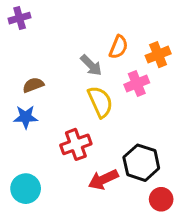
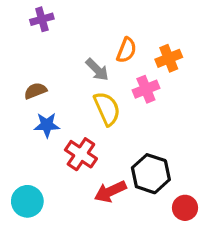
purple cross: (20, 18) -> (42, 19), moved
blue star: (26, 117) -> (47, 125), moved
red cross: (76, 144) -> (81, 154), turned -36
red circle: (161, 199) -> (185, 208), moved

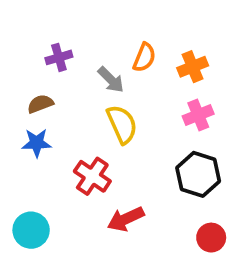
purple cross: (42, 19) -> (59, 57), moved
pink cross: (146, 89) -> (198, 115), moved
blue star: (47, 125) -> (37, 143), moved
black hexagon: (151, 174) -> (198, 174), moved

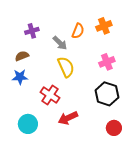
orange cross: (193, 67) -> (104, 26), moved
cyan circle: (31, 230) -> (28, 124), moved

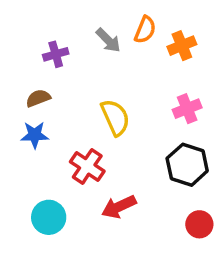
orange semicircle: (78, 31) -> (145, 30), moved
gray arrow: (60, 43) -> (108, 40), moved

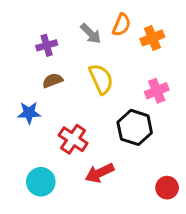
brown semicircle: (38, 98) -> (53, 81), moved
yellow semicircle: (115, 117) -> (101, 79), moved
black hexagon: (187, 165) -> (135, 127), moved

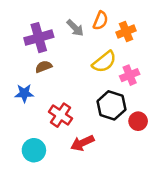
purple cross: (47, 45) -> (39, 38), size x1.6
yellow semicircle: (101, 79) -> (104, 62), moved, turned 75
red circle: (167, 188) -> (138, 121), moved

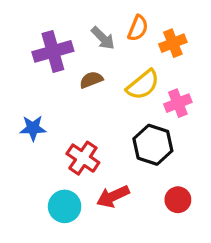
brown semicircle: (44, 67) -> (91, 80), moved
red circle: (138, 121) -> (178, 200), moved
cyan circle: (34, 150) -> (65, 206), moved

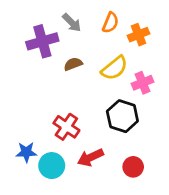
gray arrow: (103, 38) -> (72, 23), moved
blue star: (33, 128) -> (26, 152), moved
red circle: (178, 200) -> (133, 167), moved

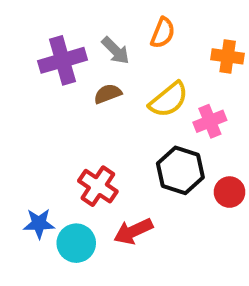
gray arrow: (72, 23) -> (116, 51), moved
orange cross: (138, 35) -> (228, 56), moved, turned 30
red circle: (133, 167) -> (230, 192), moved

